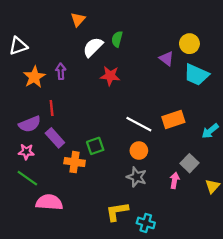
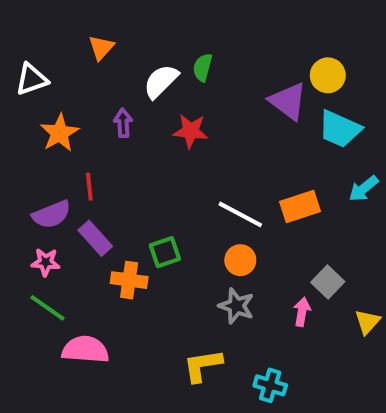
orange triangle: (78, 20) -> (101, 48), moved
purple triangle: (166, 59) -> (288, 101), size x1.5
purple arrow: (61, 71) -> (123, 123), moved
cyan arrow: (210, 131) -> (364, 189), moved
cyan cross: (146, 223) -> (270, 385), moved

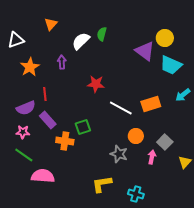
red star: (191, 131) -> (96, 84), moved
orange circle: (240, 260) -> (136, 136), moved

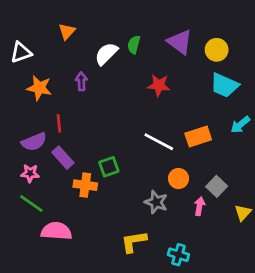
purple triangle: (145, 51) -> (180, 42), moved
orange star: (30, 67) -> (39, 88), turned -30
red star: (96, 84) -> (159, 85), moved

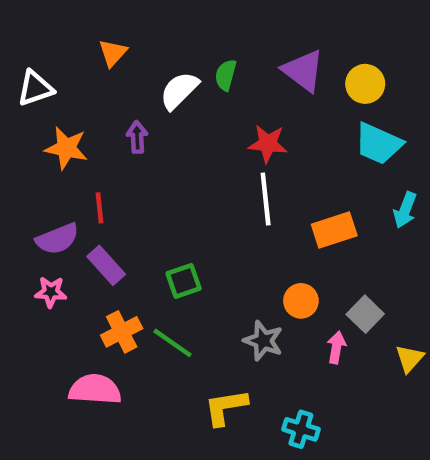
cyan arrow: (240, 125) -> (405, 210), turned -30
white line: (159, 142) -> (266, 199), moved, turned 56
orange cross: (85, 185) -> (122, 332), moved, turned -35
green line: (31, 203) -> (173, 343), moved

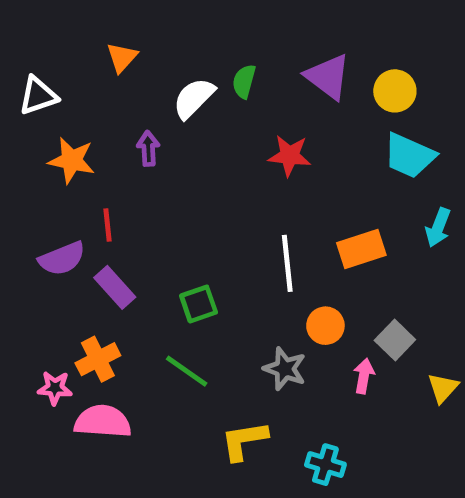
white line: (266, 199) -> (287, 263), moved
pink star: (51, 292) -> (55, 388), moved
orange cross: (122, 332) -> (98, 359), moved

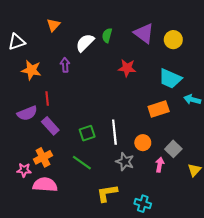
cyan trapezoid: (409, 156) -> (170, 79), moved
cyan arrow: (438, 227) -> (192, 100), turned 84
white line: (287, 263) -> (114, 132), moved

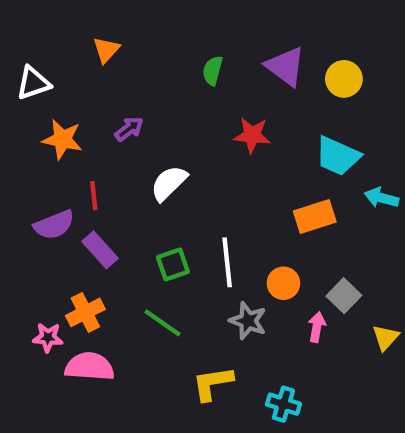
white semicircle: (85, 43) -> (169, 183), moved
purple arrow: (65, 65) -> (129, 129), turned 56

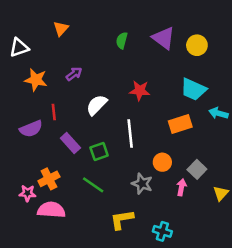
red star: (252, 135) -> (140, 91), moved
purple rectangle: (100, 250) -> (70, 143), moved
white line: (227, 262) -> (130, 134), moved

